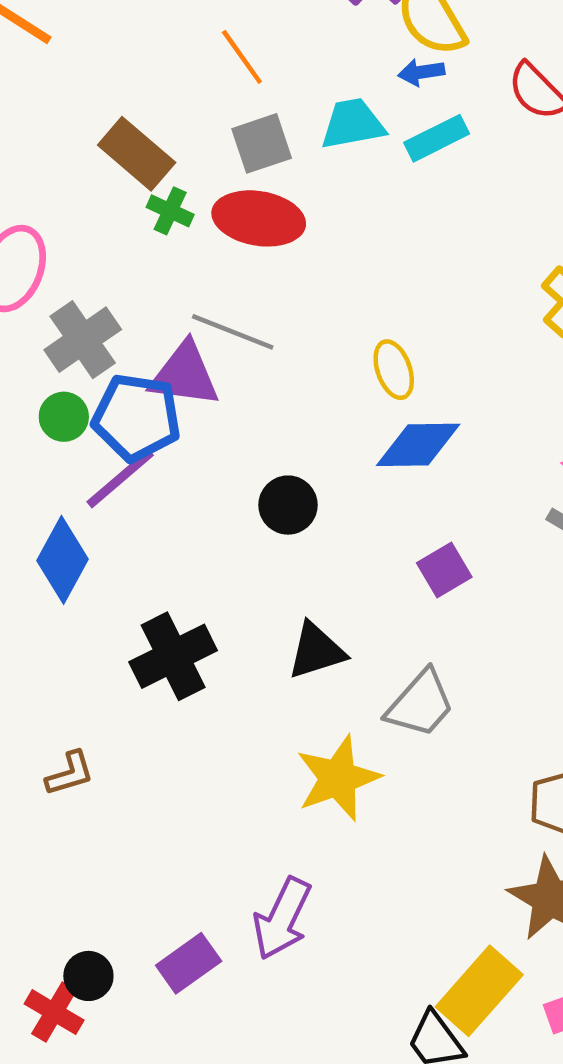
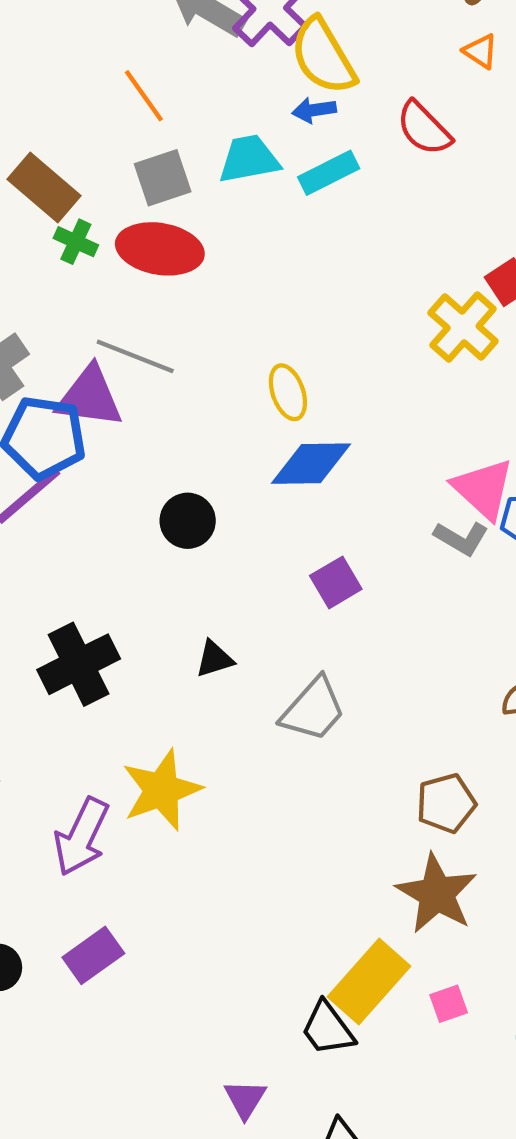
black triangle: (316, 651) -> (214, 659), size x0.7
yellow star: (338, 778) -> (162, 790), moved
purple arrow: (282, 919) -> (81, 837), moved

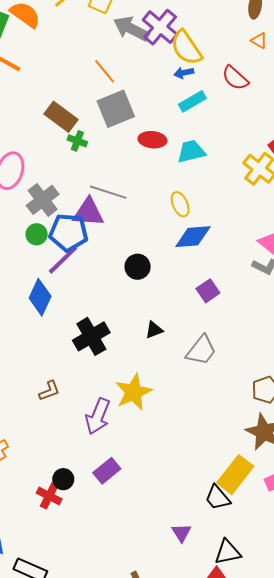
cyan trapezoid: (249, 159) -> (191, 152), moved
gray square: (163, 178) -> (116, 109), size x1.4
red ellipse: (160, 249) -> (152, 140), moved, size x0.7

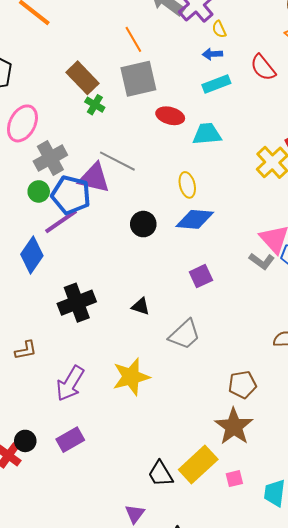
yellow semicircle: (186, 48) -> (219, 29), size x0.5
black circle: (138, 267) -> (143, 224), moved
black triangle: (154, 330) -> (141, 306), turned 30
yellow star: (134, 392) -> (131, 377), moved
black trapezoid: (218, 498) -> (160, 474), moved

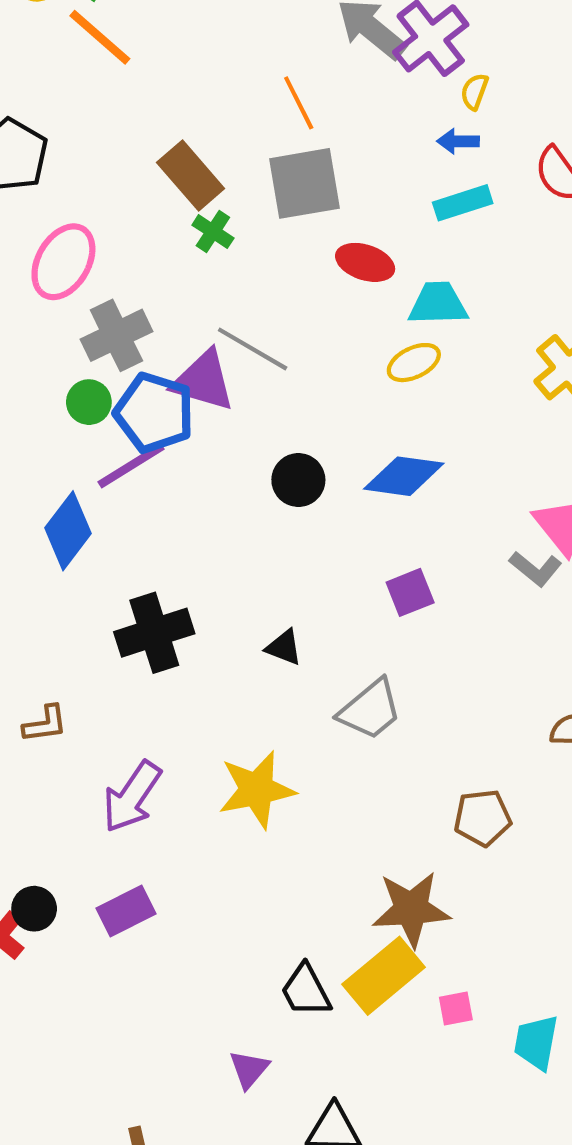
yellow semicircle: (219, 29) -> (474, 92), turned 42
yellow ellipse: (187, 185) -> (414, 363), moved, turned 75
brown star: (234, 426) -> (411, 909), moved, turned 30

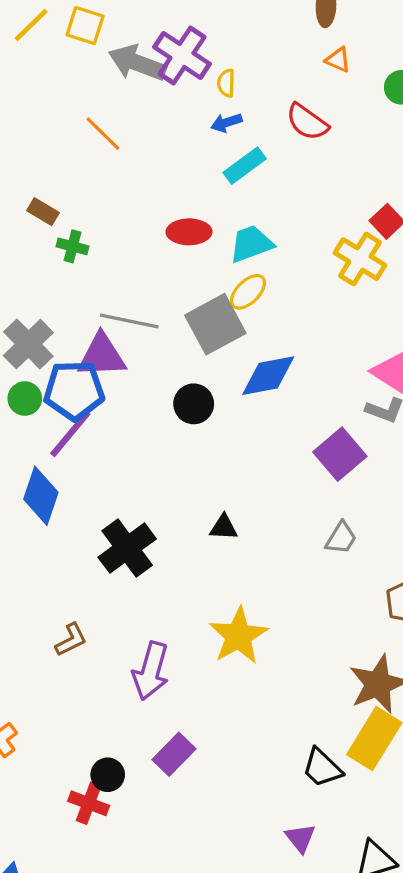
brown rectangle: (191, 175) -> (43, 212), size x0.6
gray square: (305, 183) -> (215, 324), moved
purple square: (410, 592) -> (340, 454), moved, size x1.4
gray trapezoid: (370, 710) -> (341, 538), moved, size x0.7

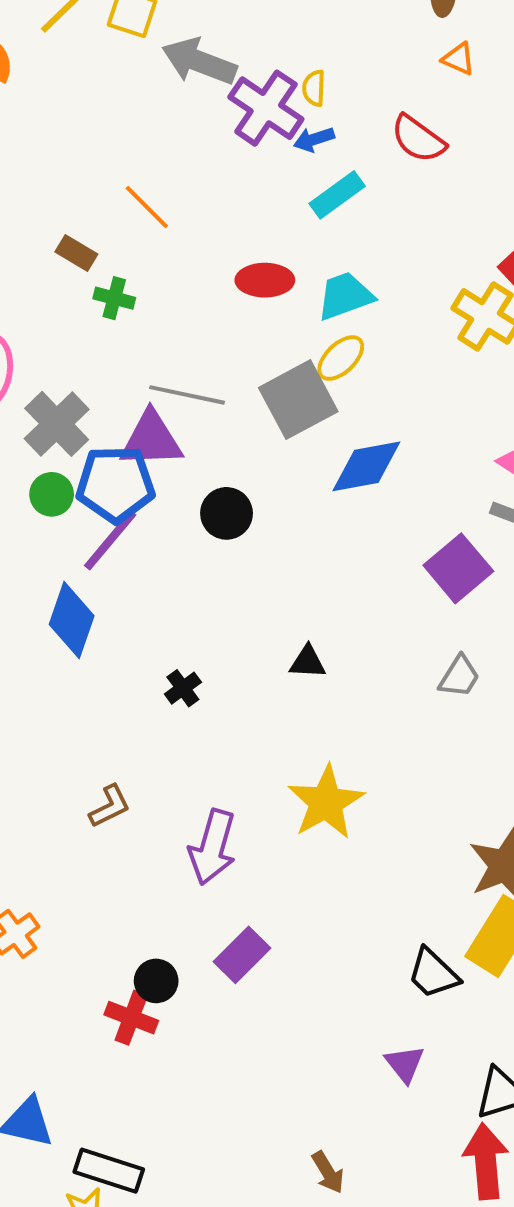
purple cross: (182, 55) -> (266, 108), moved
orange line: (103, 134) -> (147, 207), moved
black circle: (194, 404) -> (227, 513), moved
black cross: (127, 548) -> (183, 688), size x0.5

